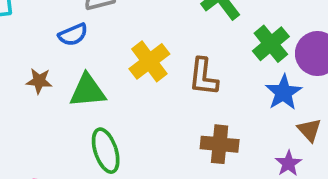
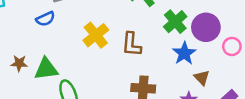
brown star: (39, 81) -> (19, 63), moved
green triangle: (88, 91) -> (46, 69), moved

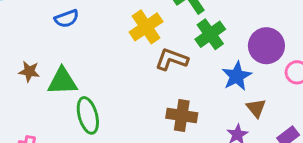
green cross: (175, 22) -> (210, 34), moved
yellow cross: (96, 35) -> (146, 27), moved
brown L-shape: (131, 44) -> (172, 59), turned 100

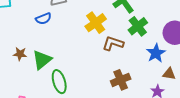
green triangle: (62, 81) -> (42, 60), turned -35
brown triangle: (256, 108) -> (169, 74), turned -40
brown cross: (182, 115) -> (121, 80), turned -30

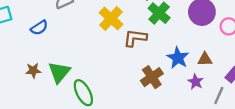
blue semicircle: (43, 19) -> (39, 28), moved
blue star: (156, 53) -> (178, 58), moved

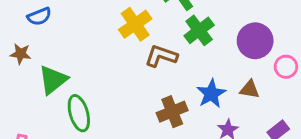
brown triangle: (205, 59) -> (250, 89), moved
brown star: (33, 70) -> (21, 54), moved

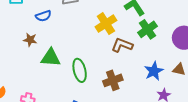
green triangle: (53, 80) -> (51, 58), turned 40
brown cross: (172, 112) -> (113, 80), moved
green ellipse: (79, 113) -> (80, 70), moved

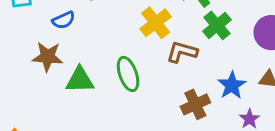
brown star: (30, 40) -> (48, 57), size x1.5
green ellipse: (80, 70) -> (128, 74), moved
brown cross: (113, 80) -> (195, 104), moved

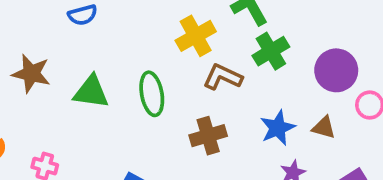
brown star: (48, 57) -> (31, 74), moved
brown cross: (195, 104) -> (208, 136), moved

